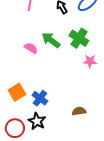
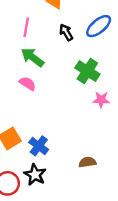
green arrow: (51, 40) -> (32, 57), moved

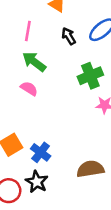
green cross: (87, 71) -> (90, 76), turned 35
brown semicircle: (87, 162) -> (90, 169), size x1.5

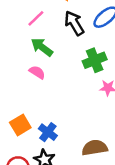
pink line: (28, 31) -> (36, 18), turned 36
black arrow: (69, 36) -> (74, 23), size x1.5

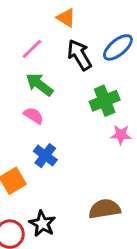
blue cross: (48, 132) -> (45, 156), moved

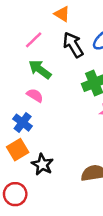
blue cross: (45, 156) -> (23, 123), moved
black star: (42, 224) -> (42, 164), moved

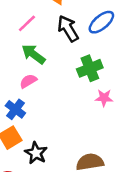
pink semicircle: (35, 95) -> (28, 81), turned -63

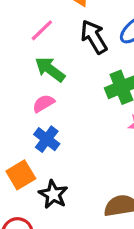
blue cross: (15, 109) -> (47, 139), moved

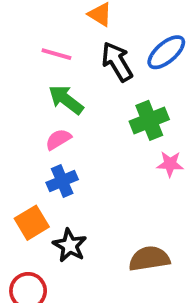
pink line: (42, 30) -> (56, 54), turned 60
blue cross: (47, 139) -> (62, 181), turned 30

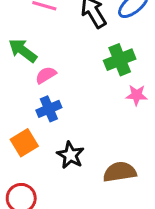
green arrow: (66, 100) -> (23, 50), moved
black star: (70, 245) -> (70, 155), moved

